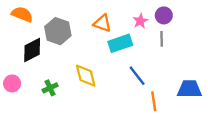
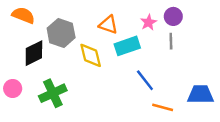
yellow diamond: (86, 76) -> (91, 55), moved
green cross: (50, 88) -> (53, 93), size x1.6
orange line: (154, 101) -> (163, 107), turned -66

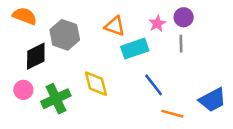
yellow diamond: (91, 55) -> (96, 84), moved
pink circle: (13, 88) -> (23, 90), moved
blue trapezoid: (200, 94) -> (212, 100), turned 152

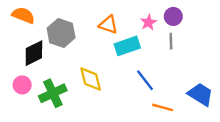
blue trapezoid: (212, 100) -> (200, 94), turned -120

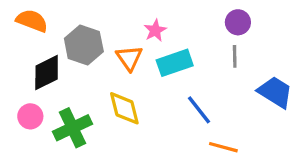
pink star: (148, 22) -> (155, 30), moved
orange triangle: (108, 25) -> (129, 58), moved, turned 36
blue trapezoid: (200, 94) -> (275, 92), moved

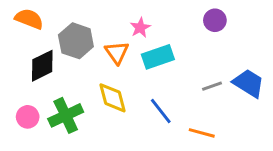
gray line: (235, 56) -> (212, 86), moved, turned 72
blue line: (199, 110) -> (161, 111), moved
pink circle: (30, 116) -> (28, 117), moved

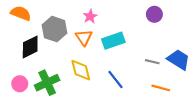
pink star: (140, 28) -> (90, 16), moved
gray line: (212, 86) -> (152, 62), turned 32
orange line: (202, 133) -> (161, 88), moved

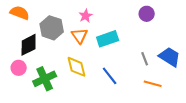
gray line: (152, 62) -> (145, 59), turned 56
pink circle: (20, 84) -> (19, 68), moved

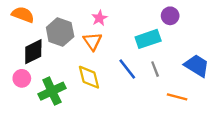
cyan rectangle: (108, 39) -> (148, 39), moved
gray line: (145, 59) -> (155, 69), moved
blue line: (110, 76) -> (127, 69), moved

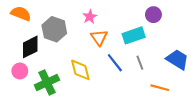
orange triangle: (92, 41) -> (99, 38), moved

